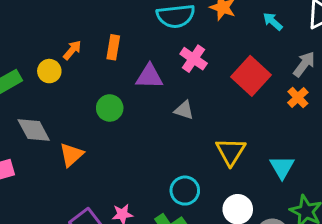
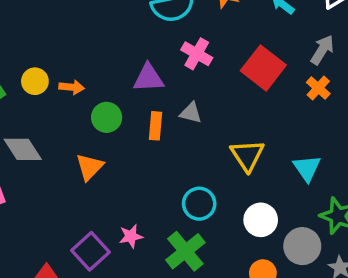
orange rectangle: (113, 47) -> (155, 126), moved
orange arrow: (72, 50) -> (72, 87), moved, turned 60
orange triangle: (71, 155) -> (90, 167), moved

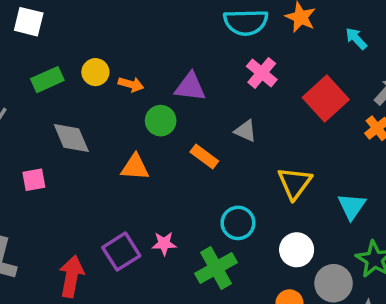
purple triangle: (149, 78) -> (190, 87), moved
orange rectangle: (155, 126) -> (204, 157), moved, turned -68
orange triangle: (90, 167) -> (135, 167), turned 40

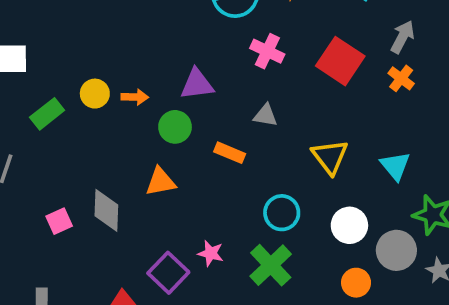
gray diamond: (71, 138) -> (106, 210), moved, turned 39
pink star: (164, 244) -> (211, 253), turned 30

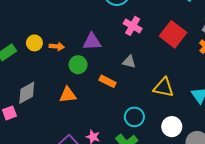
yellow triangle: (330, 157) -> (164, 87), turned -45
gray diamond: (106, 210) -> (27, 93), moved, turned 55

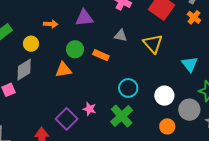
yellow circle: (34, 43) -> (31, 44), moved
green circle: (78, 65) -> (75, 49), moved
yellow triangle: (164, 87) -> (153, 44), moved, turned 40

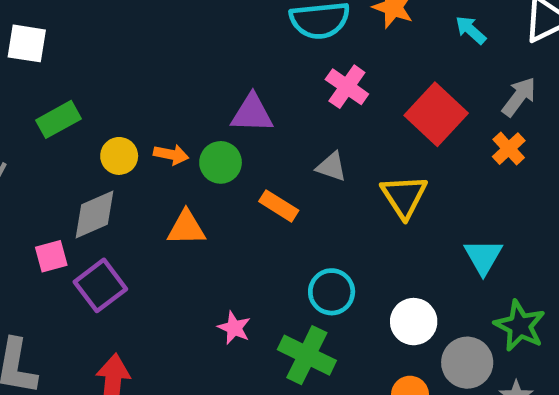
orange arrow: (51, 24) -> (171, 154), moved
green circle: (75, 49) -> (221, 162), moved
green cross: (122, 116) -> (307, 355), turned -30
purple square: (67, 119) -> (100, 285), moved

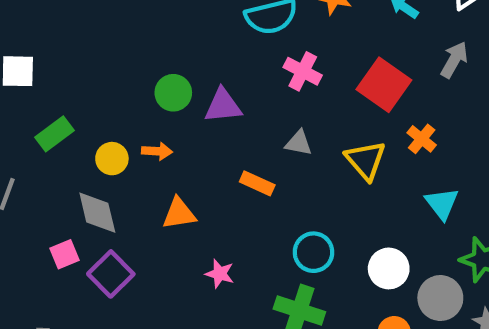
orange cross: (509, 149) -> (422, 139), moved
green circle: (221, 162) -> (173, 93), moved
gray diamond: (95, 214) -> (97, 213), turned -72
pink star: (234, 328) -> (220, 274), moved

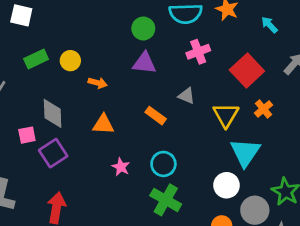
pink cross: (303, 71) -> (198, 52), turned 30
green circle: (173, 93) -> (143, 28), moved
yellow circle: (112, 159) -> (70, 61), moved
cyan triangle: (442, 204) -> (245, 152), moved, size x1.4
cyan circle: (313, 252) -> (163, 164), moved

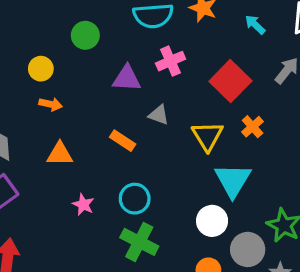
green circle: (143, 28) -> (85, 35), moved
yellow circle: (70, 61) -> (41, 69), moved
purple triangle: (144, 63) -> (127, 78), moved

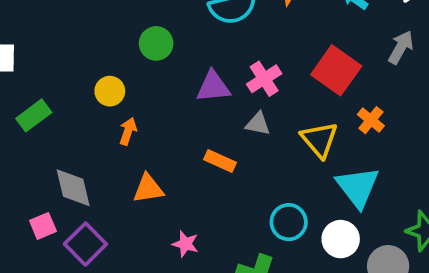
pink cross: (171, 61) -> (264, 79), moved
orange arrow: (51, 104) -> (128, 131), turned -75
cyan circle: (135, 199) -> (289, 222), moved

